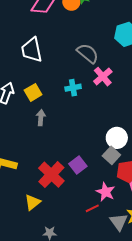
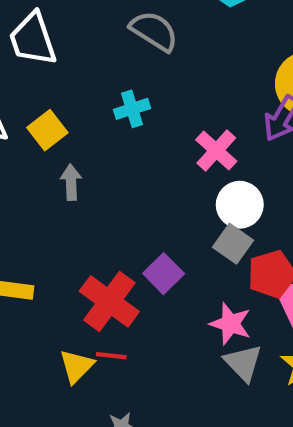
pink cross: (103, 77) -> (216, 150), moved
red line: (92, 208) -> (111, 356), moved, turned 40
gray triangle: (119, 222) -> (243, 363), moved

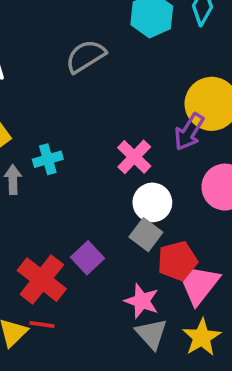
gray semicircle: (154, 31) -> (86, 56), turned -66
cyan cross: (132, 109) -> (48, 159), moved

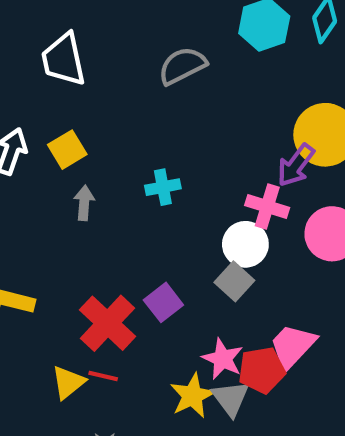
pink cross: (134, 157) -> (267, 206), moved, turned -32
cyan cross: (48, 159) -> (163, 187), moved
red pentagon: (177, 261) -> (262, 370), moved
yellow star: (202, 337) -> (192, 396), moved

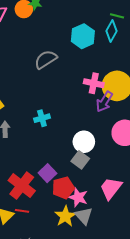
pink cross: (267, 206) -> (94, 83), moved
red pentagon: (262, 370) -> (63, 188), moved

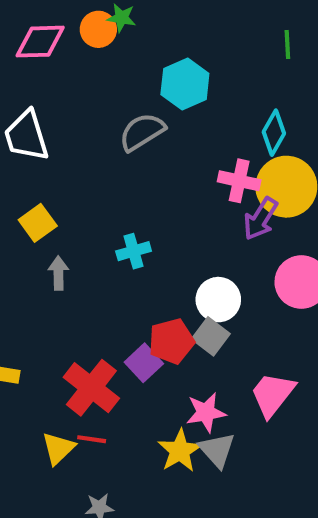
green line: (117, 16) -> (287, 44), turned 72
cyan diamond: (112, 31) -> (274, 133), moved
cyan hexagon: (83, 36) -> (185, 84), moved
red pentagon: (63, 188) -> (171, 341), moved
pink star: (78, 197) -> (206, 412), turned -30

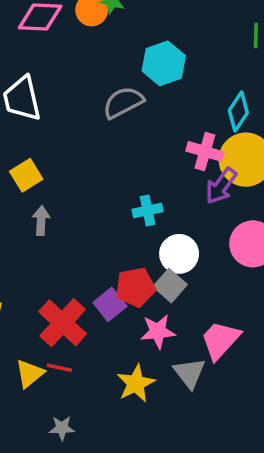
cyan cross: (134, 251) -> (148, 210), moved
pink star: (206, 412) -> (158, 331), moved
gray triangle: (217, 450) -> (190, 373), moved

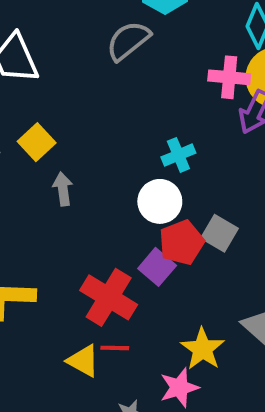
white circle: (179, 254) -> (160, 201), moved
pink star: (158, 331) -> (179, 388), moved
yellow triangle: (30, 374) -> (83, 361), turned -40

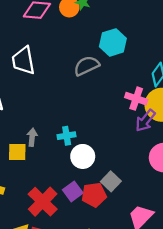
yellow square: (37, 142) -> (17, 152), moved, turned 30
cyan cross: (178, 155) -> (67, 136), moved
red pentagon: (182, 242) -> (94, 195), moved

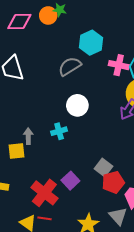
pink cross: (136, 99) -> (119, 65), moved
white circle: (83, 156) -> (77, 105), moved
red pentagon: (94, 195) -> (113, 182), moved

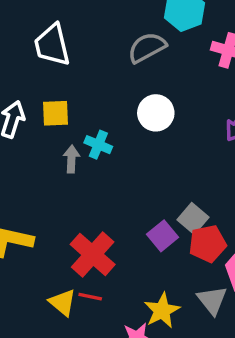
cyan cross: (59, 131) -> (98, 145), moved, turned 35
yellow square: (16, 151) -> (56, 113), moved
purple square: (70, 181) -> (162, 236), moved

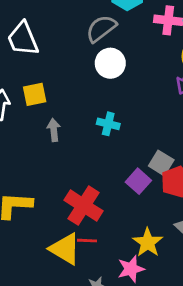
white circle: (156, 113) -> (110, 63), moved
cyan cross: (98, 145) -> (108, 124), moved
yellow triangle: (62, 302) -> (65, 249), size x1.4

